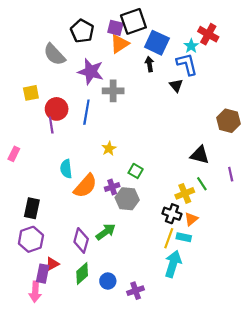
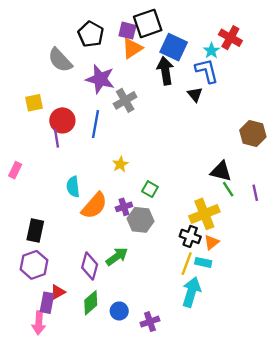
black arrow: (149, 64) -> (165, 71), size x1.6
gray cross: (113, 91) -> (125, 100), turned -30
green line: (202, 184) -> (228, 189), moved
yellow cross: (185, 193) -> (204, 214), size x1.4

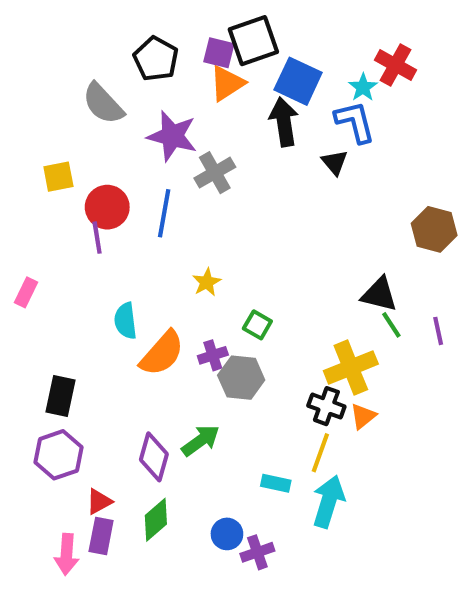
cyan rectangle: (203, 262) -> (276, 483), moved
purple rectangle: (47, 303) -> (101, 536), moved
blue circle: (119, 311) -> (227, 534), moved

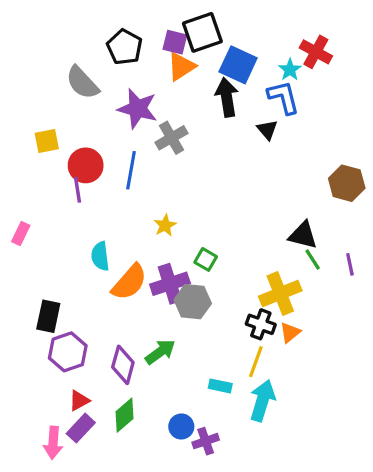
purple cross: (213, 355) -> (170, 284), size x1.6
purple hexagon: (58, 455) -> (68, 352), moved
purple rectangle: (101, 536) -> (81, 428), turned 32

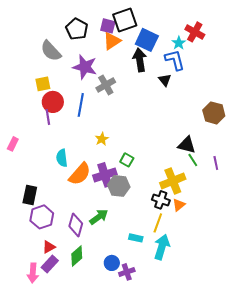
yellow square: (47, 141) -> (43, 84), moved

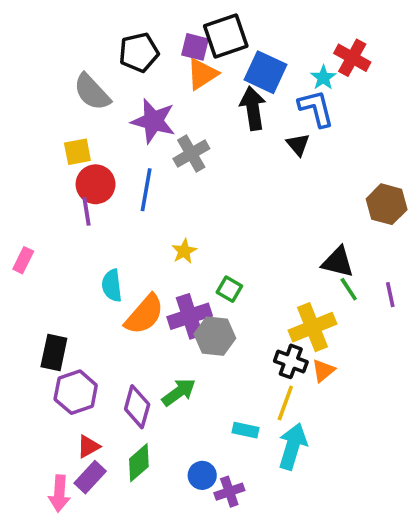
black pentagon: (77, 29) -> (139, 52), turned 30

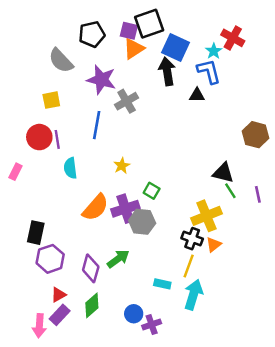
black triangle: (298, 145) -> (197, 95), turned -49
red circle: (96, 184) -> (39, 137), moved
cyan semicircle: (112, 286) -> (70, 168), moved

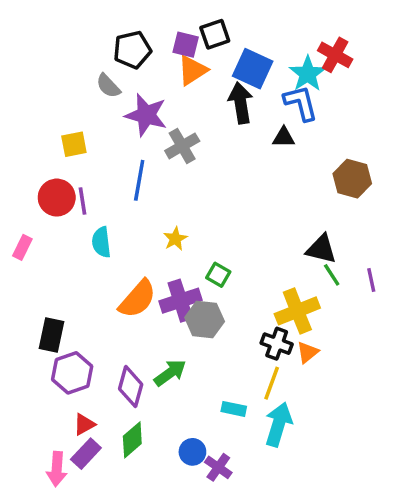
black square: (149, 24) -> (215, 34), size x0.7
cyan star: (214, 51) -> (308, 74), size x1.5
gray semicircle: (61, 61) -> (108, 86), moved, size x0.7
brown hexagon: (255, 135) -> (352, 179), moved
purple cross: (152, 325) -> (218, 467), turned -36

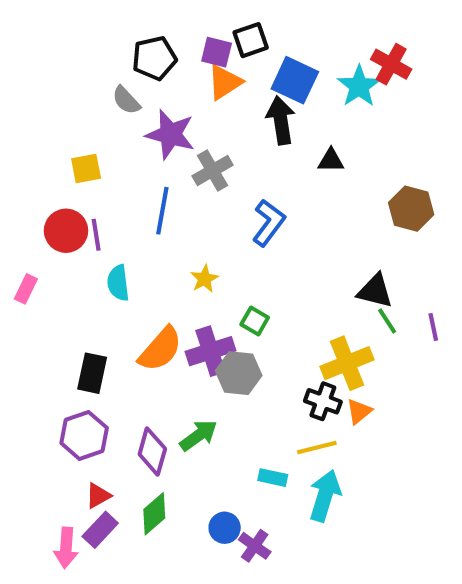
blue L-shape: (301, 103) -> (269, 223), moved, turned 51
black rectangle: (52, 335) -> (92, 373), moved
yellow line: (272, 383) -> (317, 447), turned 56

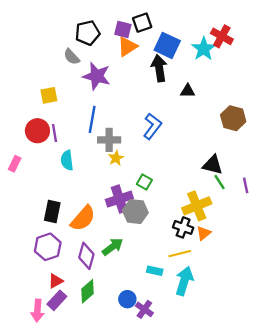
gray cross: (213, 171) -> (109, 140), moved, turned 30
orange semicircle: (160, 349) -> (83, 218), moved

